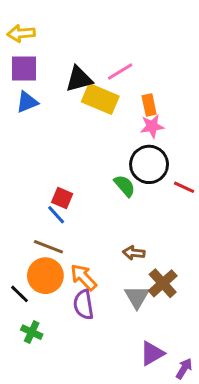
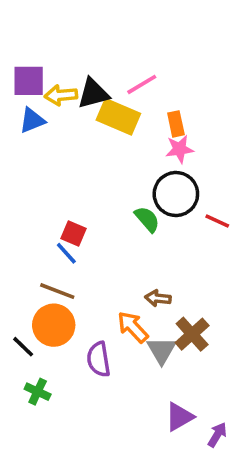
yellow arrow: (21, 33) -> (61, 95), moved
orange arrow: (84, 277) -> (133, 327), moved

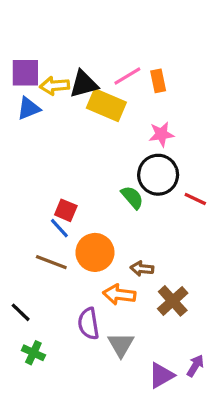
orange rectangle: (176, 124) -> (158, 81), moved
orange circle: (54, 325) -> (95, 252), moved
orange arrow: (133, 327) -> (119, 294), turned -40
gray triangle: (162, 350) -> (121, 345), moved
purple arrow: (217, 435) -> (195, 366), moved

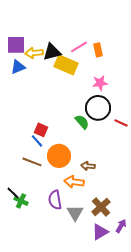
brown cross: (173, 301) -> (101, 207), moved
green cross: (33, 353) -> (21, 201), moved

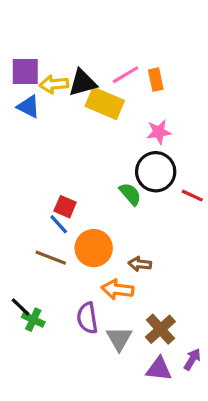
blue triangle: (18, 67) -> (28, 107), turned 49
purple triangle: (100, 232) -> (159, 369), turned 36

